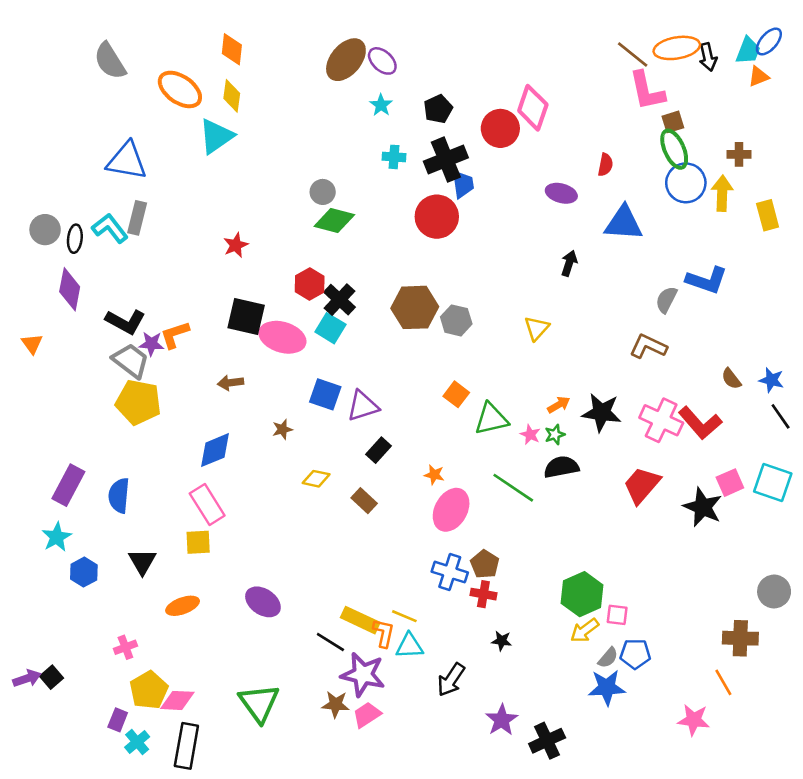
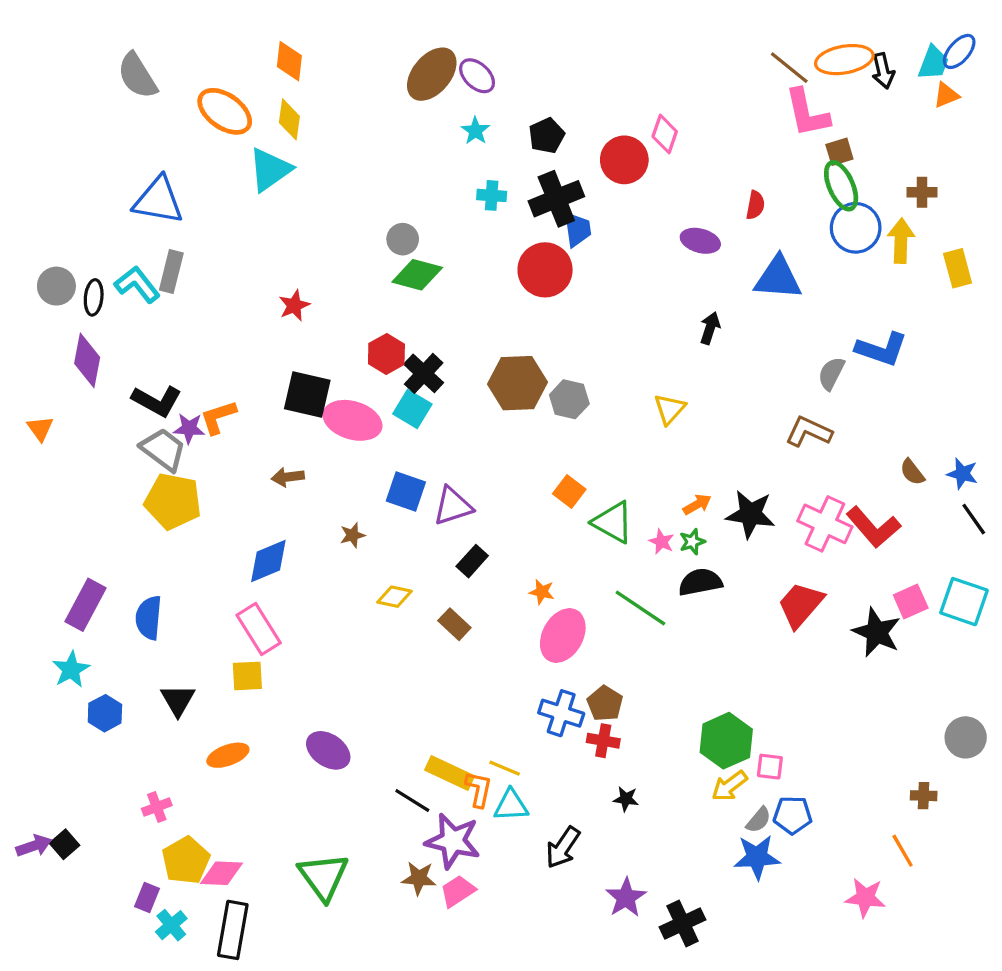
pink diamond: (533, 108) -> (665, 134), size x0.7
green triangle: (491, 419) -> (613, 522), turned 42
brown cross: (740, 638) -> (924, 796), size x0.6

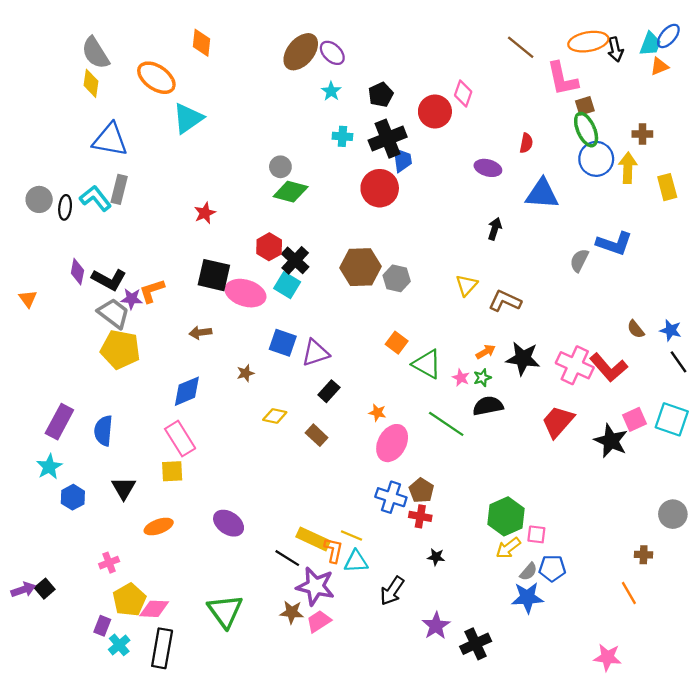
brown line: (789, 68) -> (521, 47), moved
yellow diamond: (289, 119) -> (91, 83), moved
purple diamond: (87, 360) -> (77, 272), moved, size x0.7
brown L-shape: (809, 432) -> (505, 301), moved
pink star: (865, 898) -> (607, 657), moved

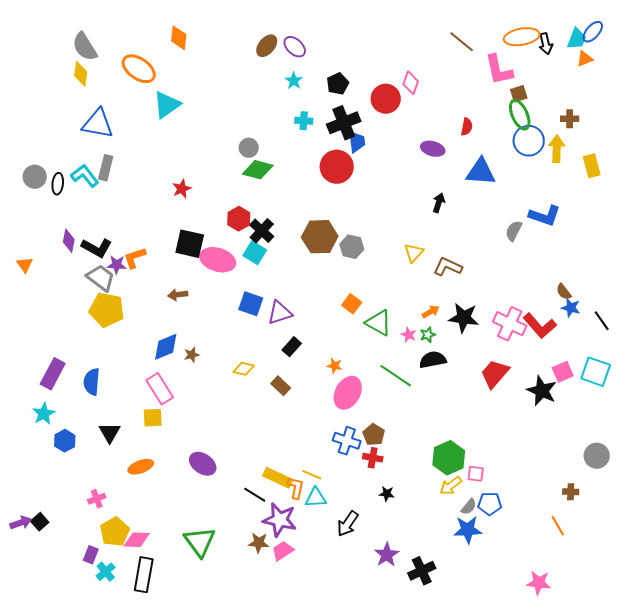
brown ellipse: (301, 52) -> (267, 46), size x0.7
blue star: (671, 330) -> (571, 308), moved
brown star: (245, 373) -> (192, 355), moved

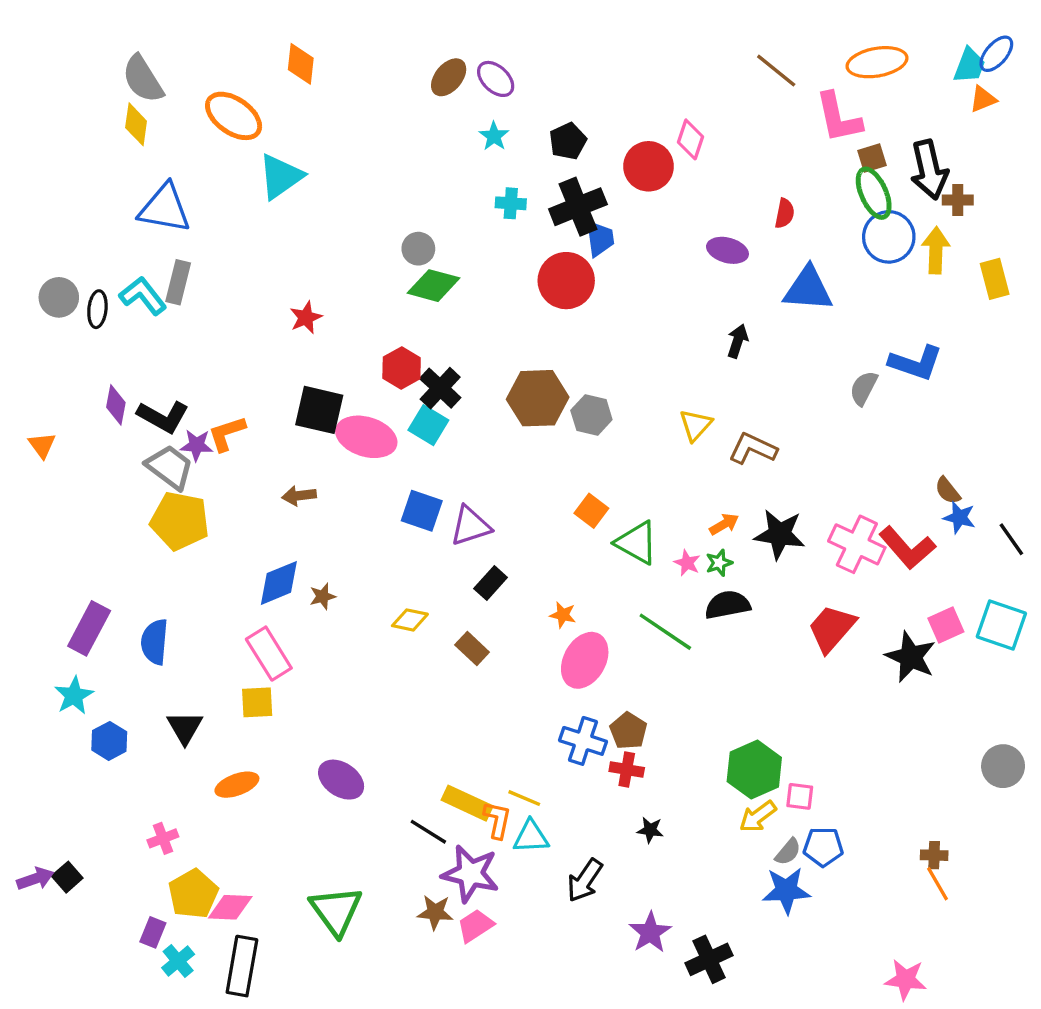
black arrow: (546, 44) -> (929, 170), moved, size x1.6
brown cross: (571, 492) -> (934, 855), moved

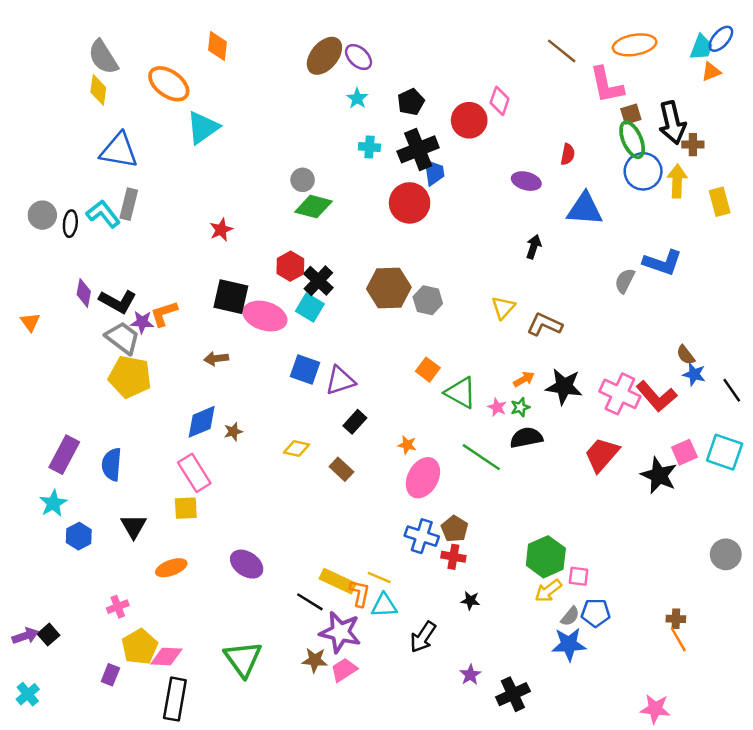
brown ellipse: (449, 77) -> (324, 56), size x1.4
purple star: (650, 932) -> (470, 675), size x0.7
cyan cross: (178, 961) -> (28, 694), moved

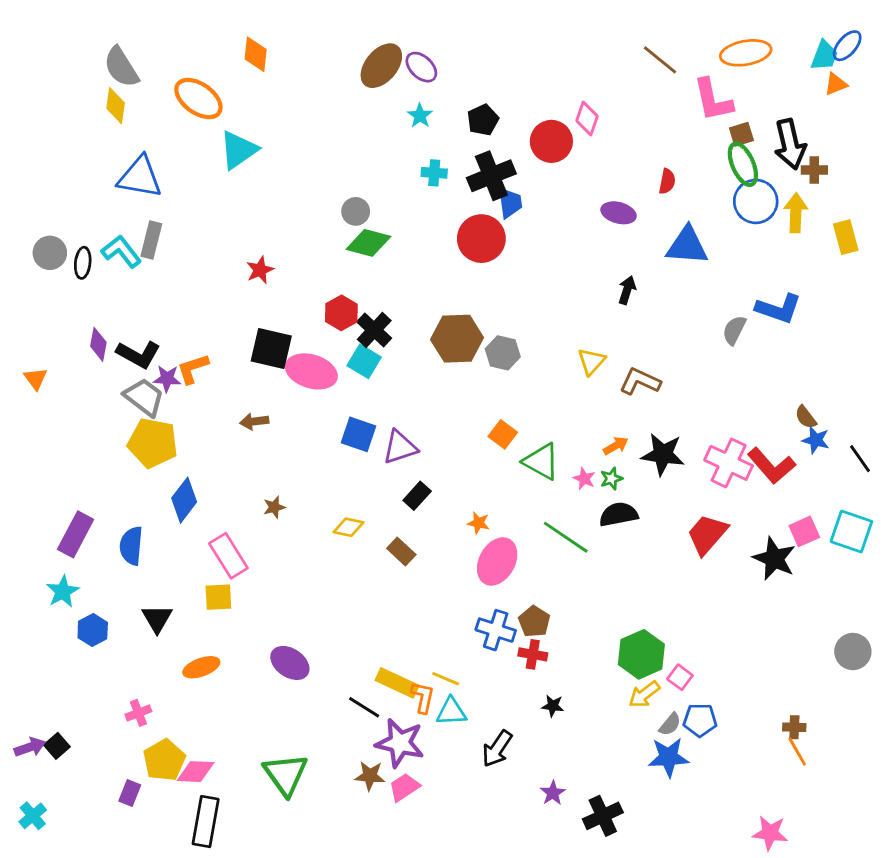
blue diamond: (202, 422) -> (184, 500), moved, turned -30
pink square: (579, 576) -> (680, 677), turned 30

